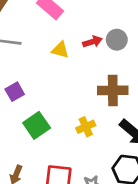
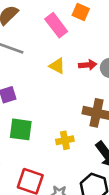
green square: (37, 125) -> (21, 129), turned 30

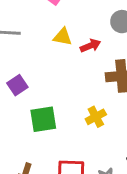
red arrow: (88, 65) -> (90, 46), moved

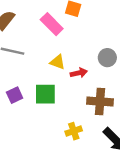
green square: (43, 119) -> (45, 94), moved

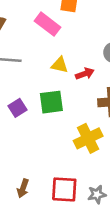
yellow cross: (74, 131) -> (88, 138), size x1.5

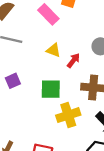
red arrow: (85, 74) -> (73, 60), turned -40
green square: (51, 102) -> (51, 89), moved

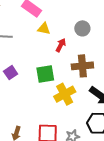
yellow triangle: (54, 50) -> (44, 29), moved

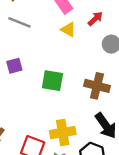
red arrow: (61, 45) -> (95, 19), moved
yellow cross: (65, 94) -> (63, 133), moved

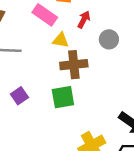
brown cross: (97, 86) -> (74, 65), moved

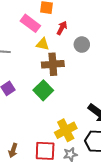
green square: (63, 97) -> (43, 90), turned -36

